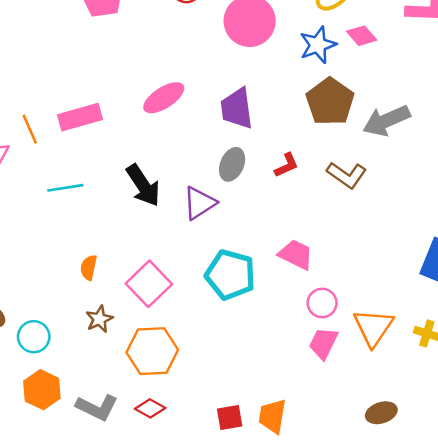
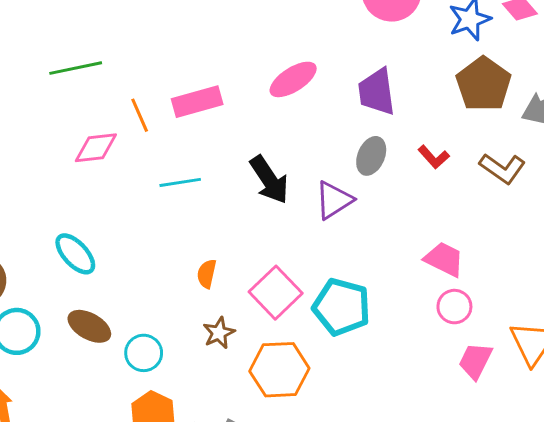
red L-shape: (287, 165) -> (434, 157), turned 72
cyan pentagon: (230, 275) -> (341, 307), moved
pink circle: (322, 303) -> (454, 307), moved

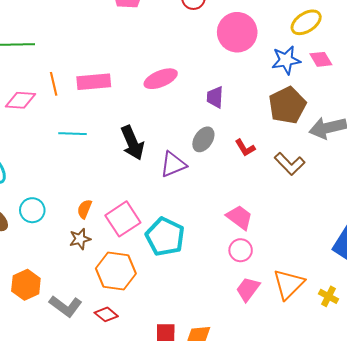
purple trapezoid: (377, 92) -> (215, 97), size x0.7
orange semicircle: (207, 274) -> (85, 209), moved
cyan circle: (144, 353) -> (32, 210), moved

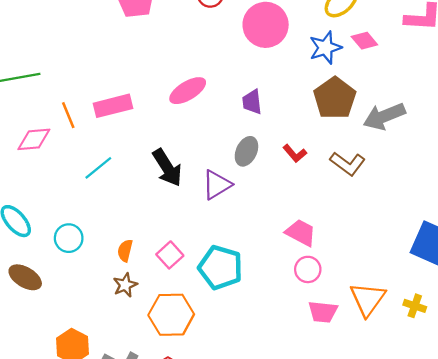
cyan line: (73, 134) -> (98, 168), turned -32
cyan circle: (32, 210) -> (69, 238), moved
pink square: (123, 219) -> (170, 255), size x0.7
pink trapezoid: (248, 289) -> (323, 312), turned -112

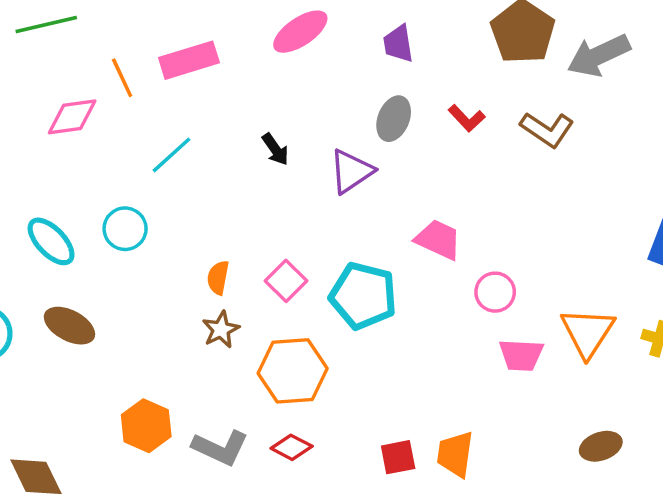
black arrow: (167, 168) -> (275, 149), size x0.6
pink trapezoid: (301, 233) -> (438, 240), moved
cyan circle: (69, 238) -> (125, 229), moved

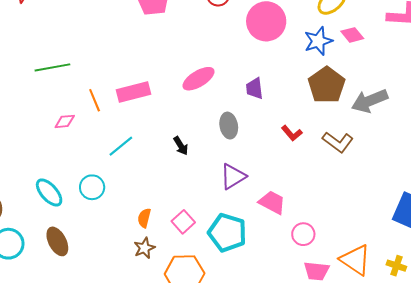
pink diamond: (72, 117) -> (65, 121), size x0.7
gray ellipse: (394, 119) -> (229, 126), moved, turned -35
purple triangle: (351, 171) -> (233, 177), moved
brown ellipse: (69, 326) -> (57, 241), turned 32
orange triangle: (588, 332) -> (355, 260), turned -32

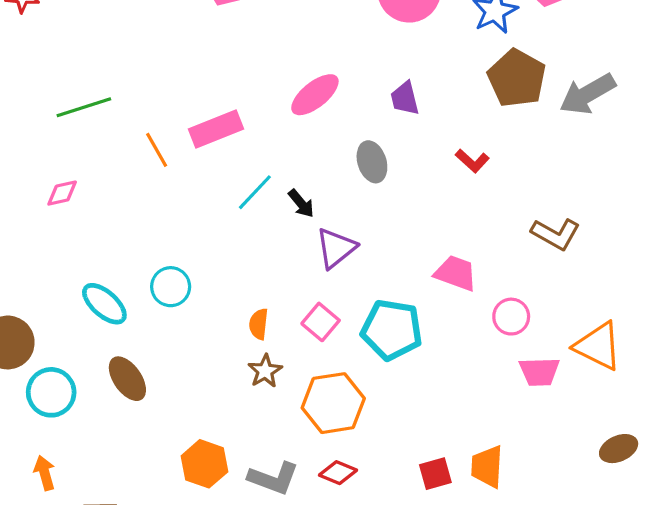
pink diamond: (65, 121) -> (62, 193), moved
brown L-shape: (338, 142) -> (556, 234), moved
cyan line: (121, 146) -> (255, 192), moved
purple triangle: (233, 177) -> (336, 248), moved

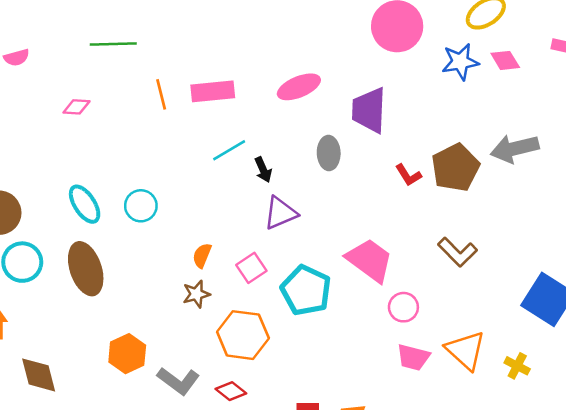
brown pentagon: (517, 78) -> (455, 168), moved
purple trapezoid: (405, 98) -> (369, 110), size x1.6
pink trapezoid: (456, 273) -> (370, 260), size x1.4
brown ellipse: (127, 379) -> (86, 269), size x1.4

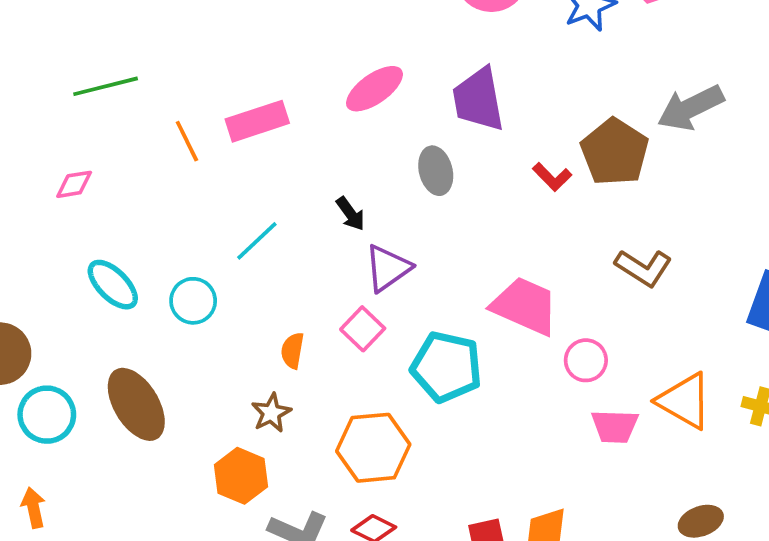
cyan line: (229, 150) -> (257, 241), moved
cyan ellipse: (85, 204) -> (113, 285), moved
pink square: (251, 268) -> (363, 329), moved
brown star: (196, 294) -> (271, 413), moved
orange hexagon: (127, 354) -> (241, 476), moved

